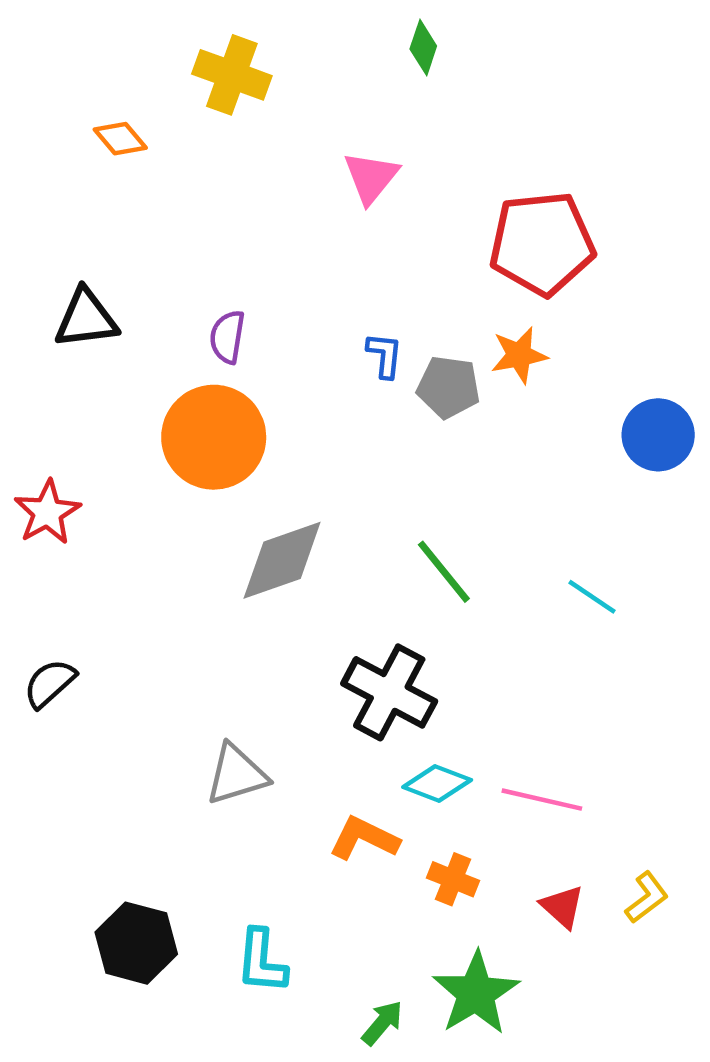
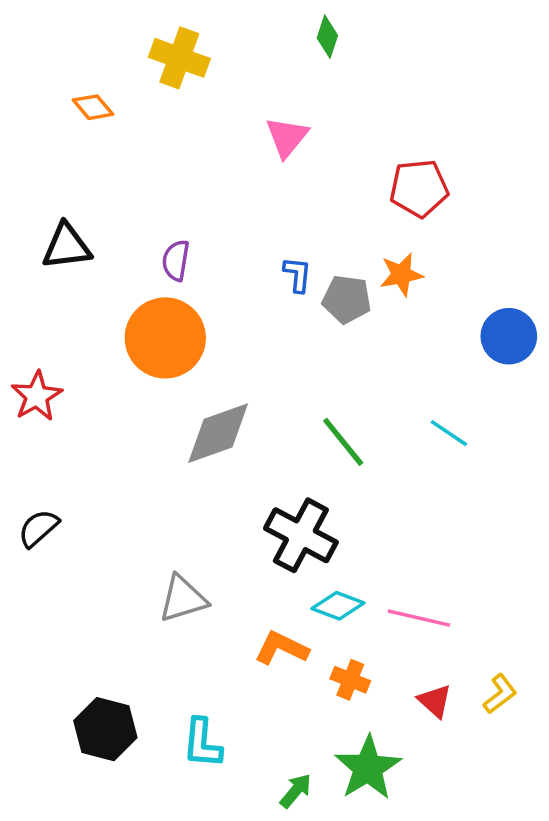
red pentagon: (542, 243) -> (419, 188), size x0.7
cyan line: (592, 597) -> (449, 433), moved

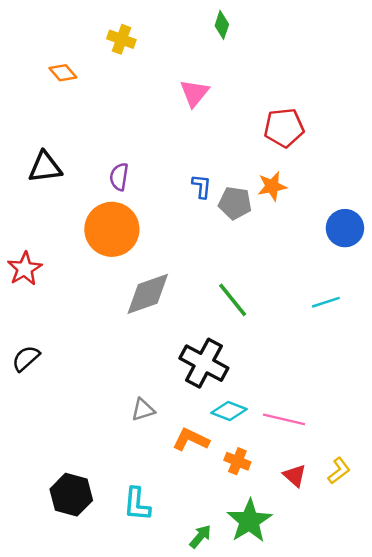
yellow cross: (179, 58) -> (121, 39), size x0.7
cyan line: (449, 433) -> (326, 302), moved, turned -52
gray triangle: (183, 599) -> (143, 410), moved, size x0.7

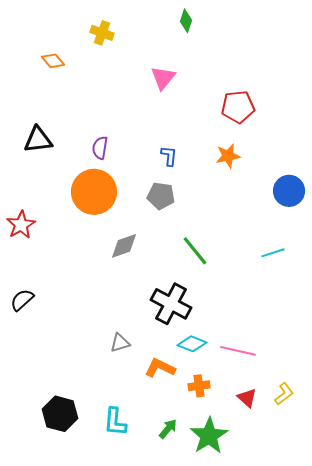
gray pentagon: (235, 203) -> (161, 196), moved
gray diamond: (148, 294) -> (124, 246), size x0.7
orange cross: (237, 461) -> (199, 386), turned -30
green arrow: (200, 536) -> (168, 429), moved

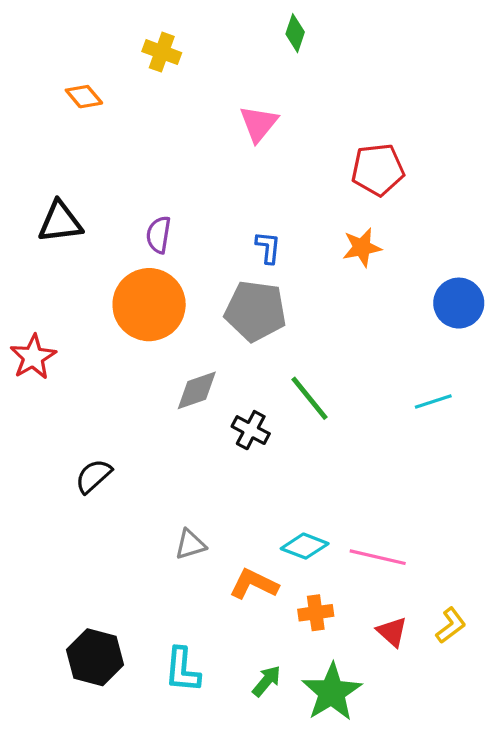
gray pentagon: (161, 196) -> (255, 311), size x1.4
black semicircle: (22, 300) -> (93, 476), moved
black cross: (171, 304) -> (251, 430), moved, size x0.6

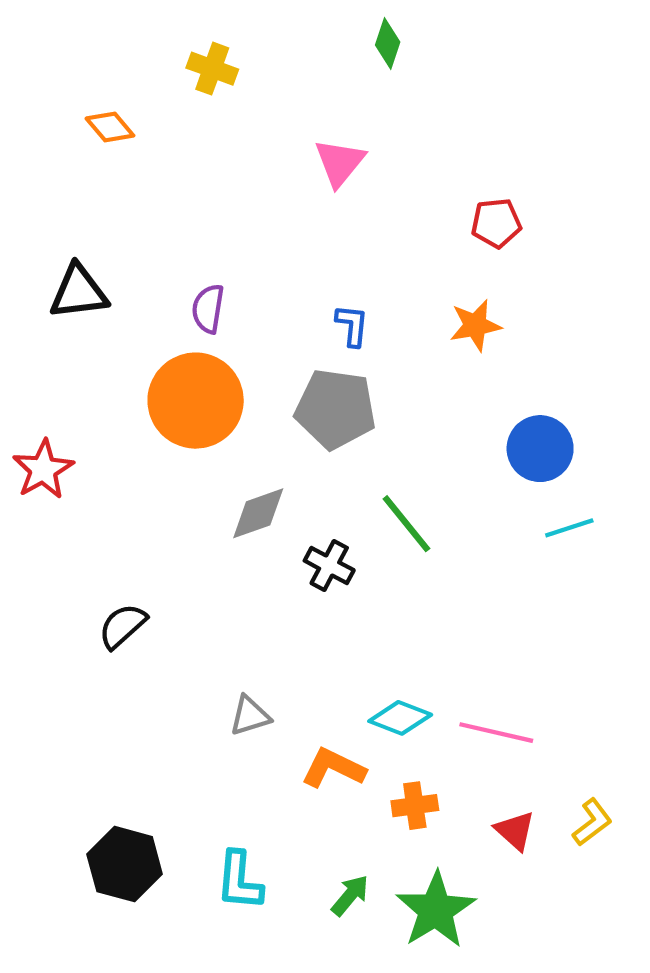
red pentagon: (378, 170) -> (496, 223), size x0.7
blue circle: (459, 303) -> (540, 449), moved

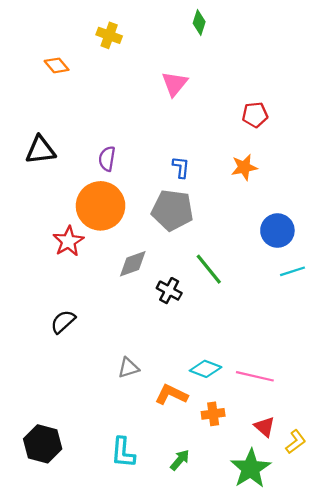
red star: (43, 469) -> (68, 241), moved
yellow L-shape: (592, 822) -> (296, 442), moved
black hexagon: (125, 864) -> (43, 444), moved
green star: (436, 910) -> (251, 469), moved

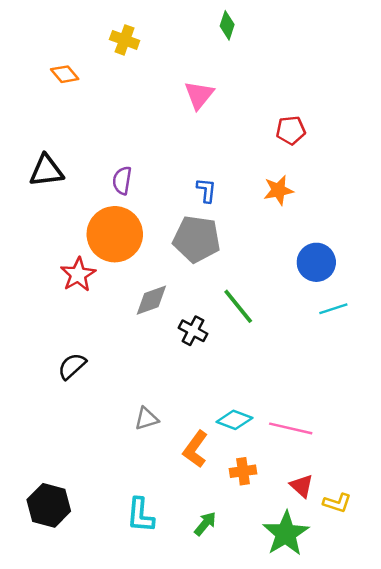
orange L-shape: (171, 395) -> (195, 449), turned -80
yellow L-shape: (296, 442) -> (337, 503), turned 55

